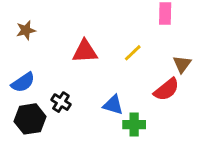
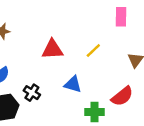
red semicircle: (167, 89) -> (122, 96), moved
blue triangle: (113, 105) -> (73, 84), moved

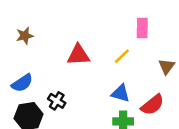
pink rectangle: (121, 17) -> (142, 28), moved
blue triangle: (73, 84) -> (121, 93), moved

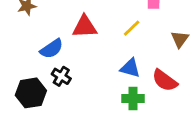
blue semicircle: (22, 83) -> (52, 49), moved
red semicircle: (152, 105) -> (165, 80), turned 75

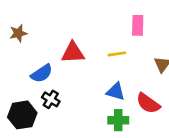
yellow line: (132, 28) -> (117, 54), turned 36

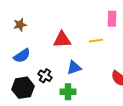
blue semicircle: (42, 73) -> (22, 56), moved
blue triangle: (116, 92) -> (74, 68), moved, turned -35
green cross: (118, 120) -> (68, 92), moved

